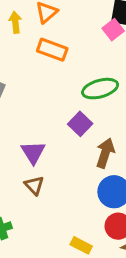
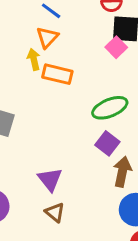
yellow arrow: (15, 22) -> (34, 59), moved
purple square: (80, 124) -> (107, 143), moved

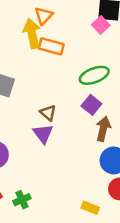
yellow arrow: (34, 59) -> (32, 33), size x1.6
brown triangle: (55, 212) -> (48, 113), moved

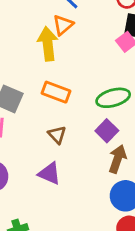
orange rectangle: (51, 46) -> (56, 92), moved
purple triangle: (43, 134) -> (49, 173), moved, turned -35

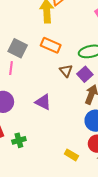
brown triangle: (57, 135) -> (66, 71), moved

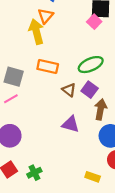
pink line: (11, 68) -> (11, 99), turned 64
purple triangle: (43, 102) -> (71, 124), moved

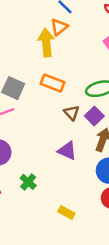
green cross: (34, 173) -> (28, 182), moved, turned -32
yellow rectangle: (93, 177) -> (66, 213), moved

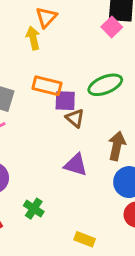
yellow arrow: (46, 43) -> (33, 38), size x0.7
purple square: (94, 116) -> (65, 101), moved, turned -36

